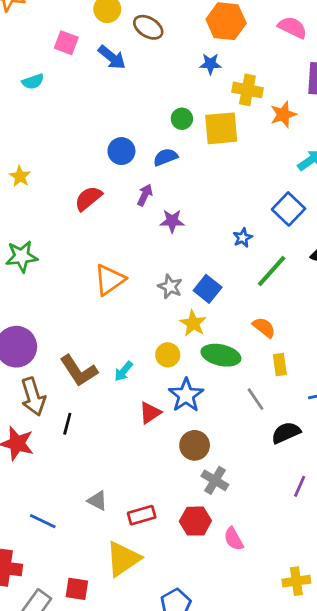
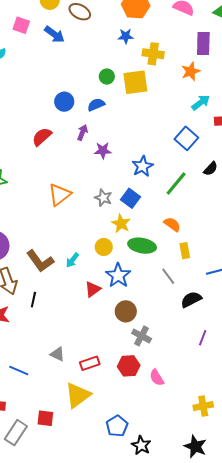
orange star: (283, 114) -> (191, 71), moved
blue star: (243, 238) -> (142, 166), moved, size x1.5

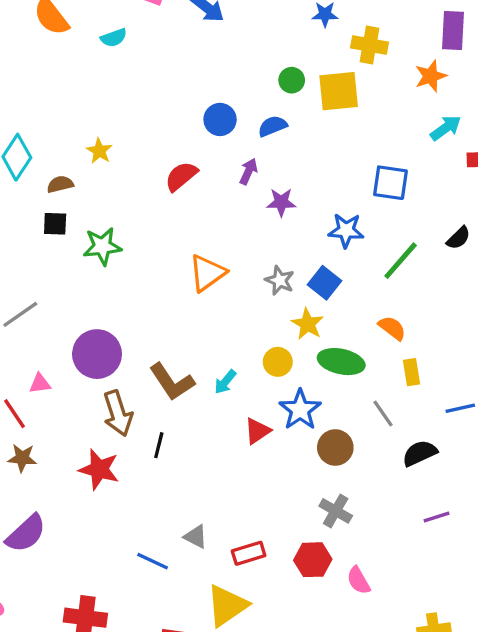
blue square: (186, 138) -> (390, 183), moved, turned -35
blue star: (142, 166) -> (346, 230), turned 30
brown circle: (126, 311) -> (335, 447), moved
purple line: (203, 338) -> (437, 517), turned 49
blue line: (19, 371) -> (153, 561), moved

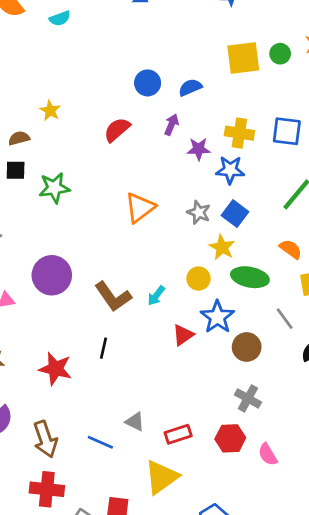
yellow cross: (369, 45) -> (239, 133), moved
green circle: (292, 80) -> (280, 54), moved
blue star: (346, 230) -> (230, 170), moved
brown arrow: (118, 413) -> (45, 439), moved

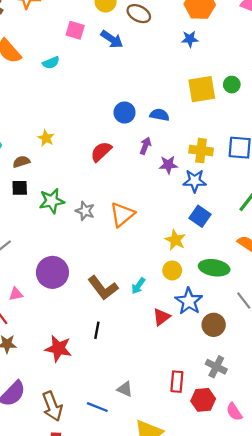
blue semicircle: (190, 87) -> (160, 115), turned 36
gray star: (199, 212) -> (85, 211), moved
yellow star: (222, 247) -> (175, 240), moved
red rectangle: (178, 434) -> (177, 382), moved, turned -65

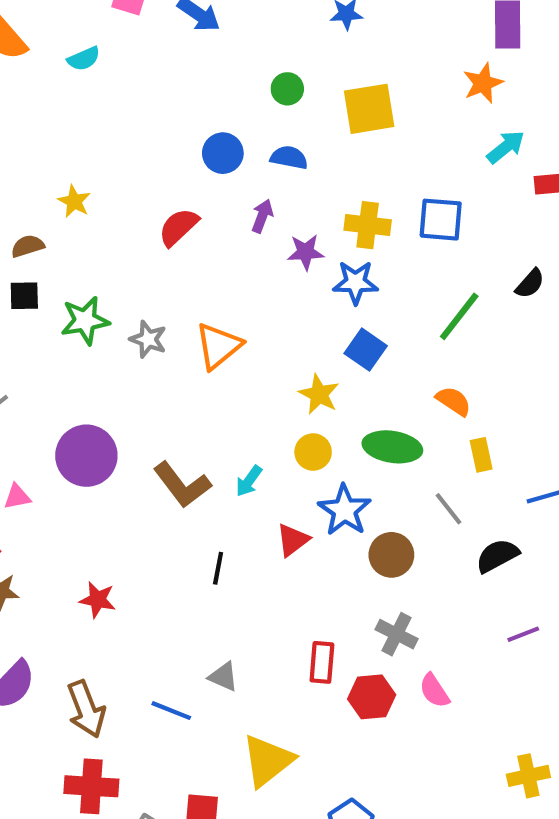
green circle: (232, 85) -> (287, 89), moved
black line: (97, 330) -> (218, 568), moved
red star: (58, 349) -> (98, 600), size x0.7
pink semicircle: (234, 412) -> (434, 691), moved

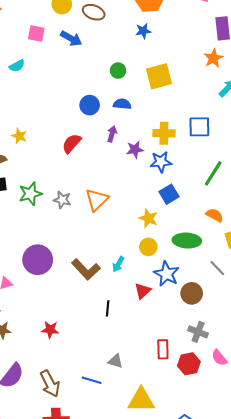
blue square: (366, 350) -> (169, 194), turned 30
yellow triangle: (268, 761) -> (141, 400), turned 44

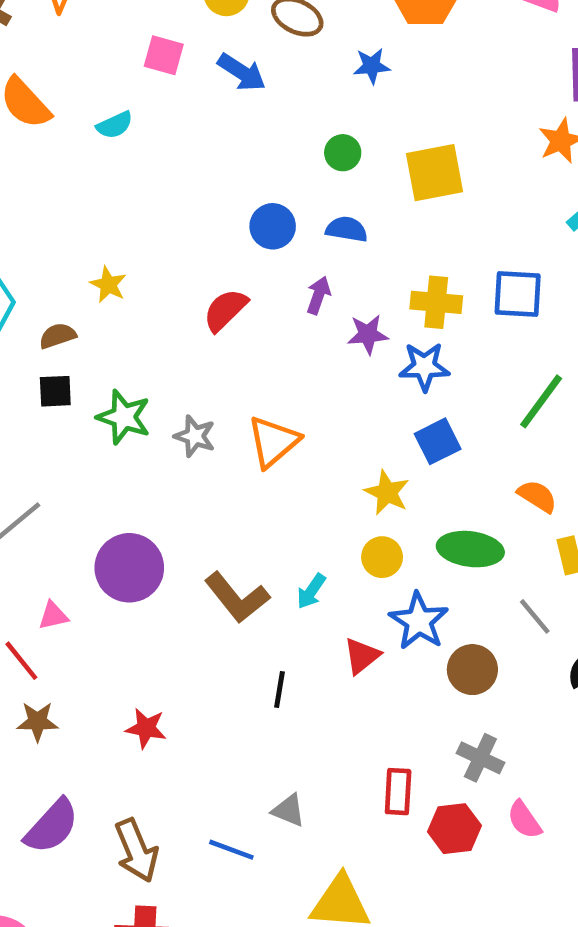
blue star: (143, 31) -> (372, 66), moved
green star: (30, 194) -> (124, 417), turned 30

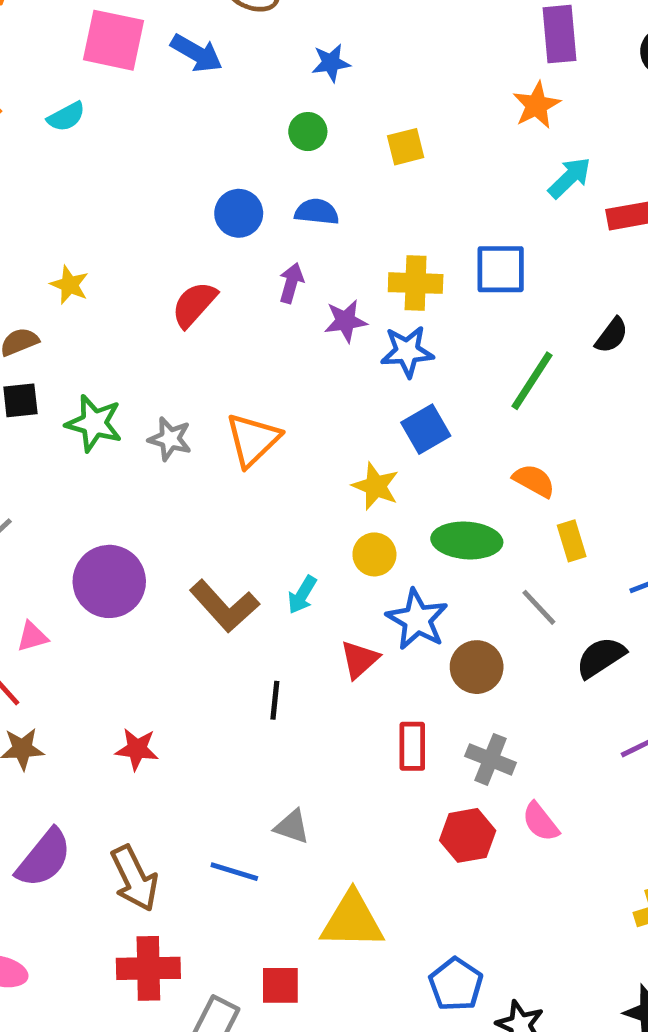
pink square: (164, 55) -> (113, 40), size x1.5
blue star: (372, 66) -> (331, 63), moved
yellow square: (435, 173) -> (406, 147), size x0.6
red rectangle: (398, 792) -> (412, 746), moved

